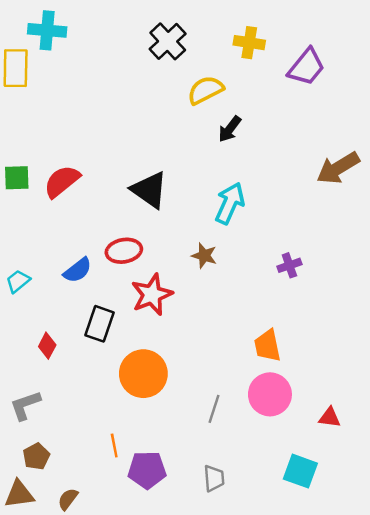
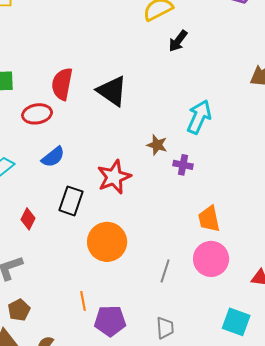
red semicircle: (62, 181) -> (62, 84), moved, turned -40
cyan arrow: (230, 203) -> (199, 117), moved
red ellipse: (124, 251) -> (37, 114), moved
purple cross: (289, 265) -> (183, 165), moved, turned 30

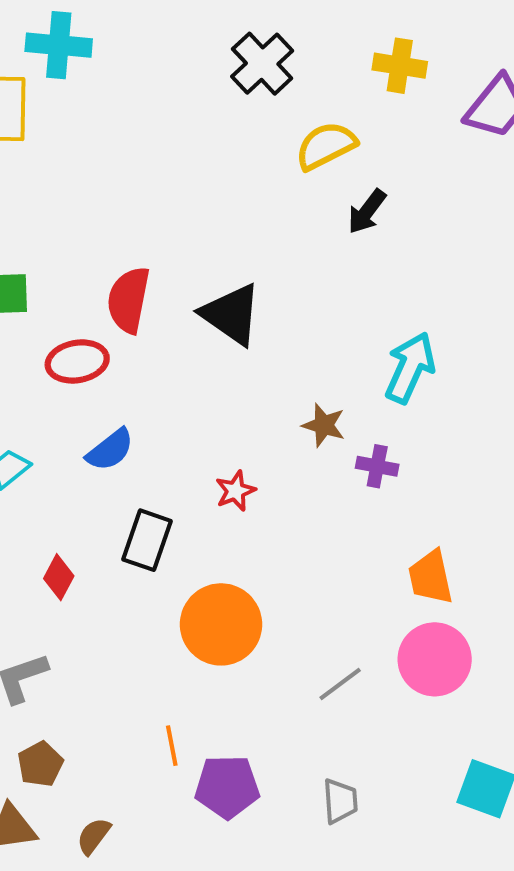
red star: (114, 177) -> (235, 491), size x0.6
gray line: (165, 271) -> (340, 684), turned 35

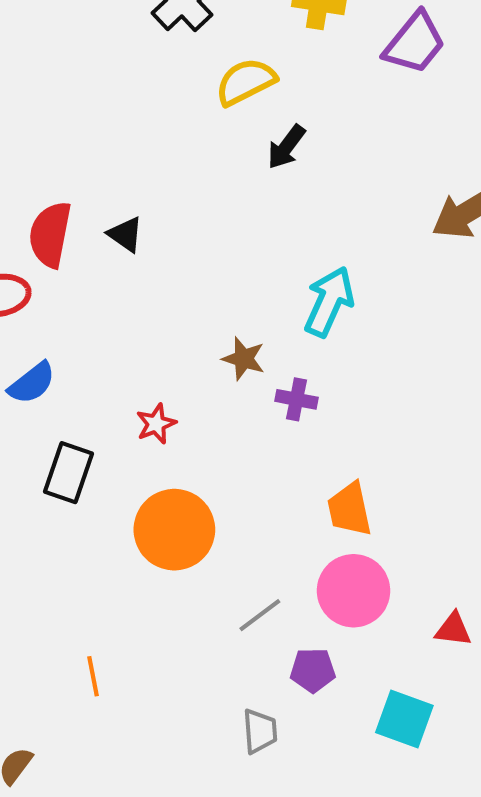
black triangle: (231, 314) -> (125, 234), moved, size x0.6
orange circle: (221, 624) -> (174, 530), moved
purple pentagon: (227, 787) -> (313, 670), moved, size x0.7

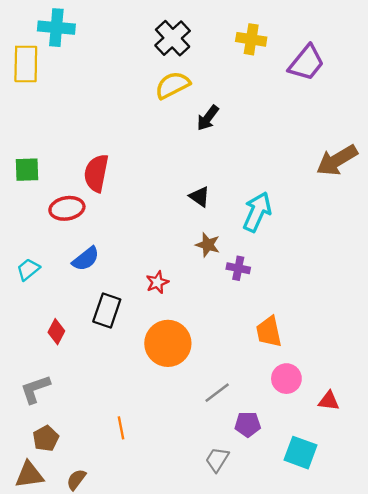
yellow semicircle: (246, 82) -> (173, 85), moved
black arrow: (286, 147) -> (208, 118), moved
black triangle: (125, 234) -> (200, 197), moved
pink circle: (354, 591) -> (286, 379), moved, size x0.7
gray trapezoid: (260, 731) -> (217, 460), turned -144

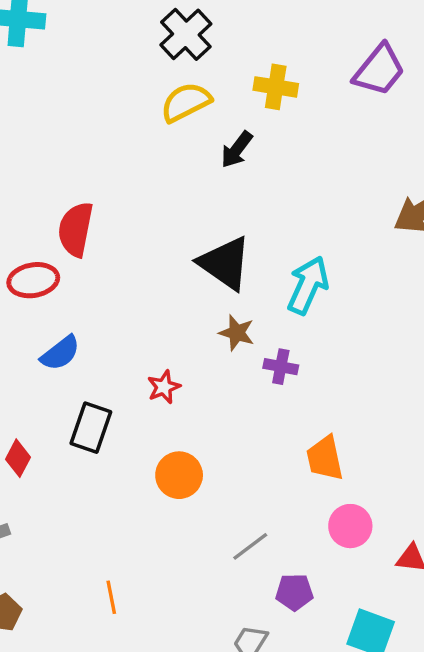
yellow cross: (251, 39) -> (276, 87), moved
black triangle: (200, 197) -> (225, 263), size x1.8
orange circle: (168, 343) -> (179, 475), size x0.7

